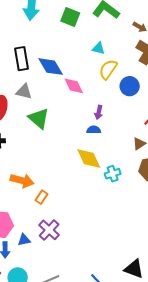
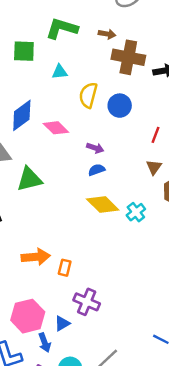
cyan triangle: (98, 48) -> (60, 72), moved
blue diamond: (51, 67) -> (22, 115), turned -76
purple arrow: (99, 112) -> (95, 148), turned -64
green triangle: (39, 118) -> (29, 179), turned -35

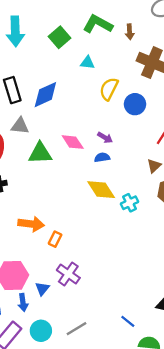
brown arrow: (107, 34) -> (130, 32), moved, turned 64
green square: (24, 51) -> (60, 37), turned 35
pink diamond: (56, 128) -> (73, 142), moved
blue triangle: (62, 323) -> (42, 289), turned -32

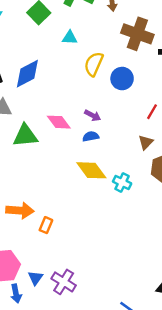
cyan cross: (130, 203) -> (122, 182), turned -35
purple cross: (68, 274) -> (64, 282), moved

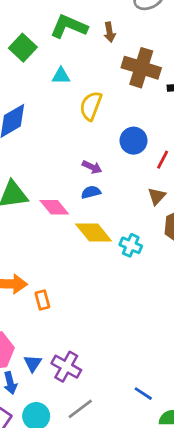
blue circle: (122, 79) -> (134, 141), moved
pink diamond: (59, 122) -> (54, 207), moved
orange rectangle: (46, 225) -> (42, 300), turned -35

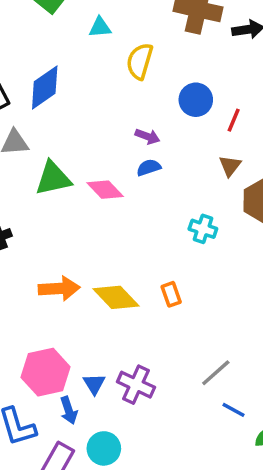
yellow diamond: (94, 232) -> (116, 297), moved
orange rectangle: (42, 300) -> (171, 294), moved
gray line: (80, 409) -> (216, 373), moved

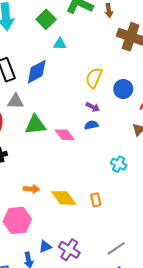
cyan triangle: (100, 27) -> (60, 44), moved
yellow semicircle: (140, 61) -> (94, 78), moved
orange arrow: (59, 288) -> (31, 189), size x0.7
pink hexagon: (46, 372) -> (17, 220), moved
blue triangle: (94, 384) -> (45, 247), turned 32

